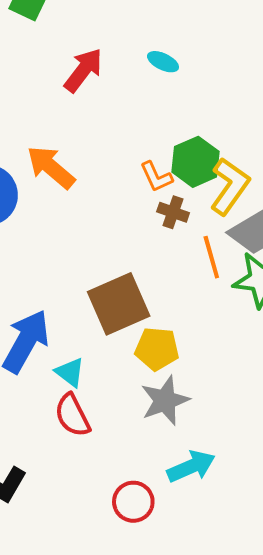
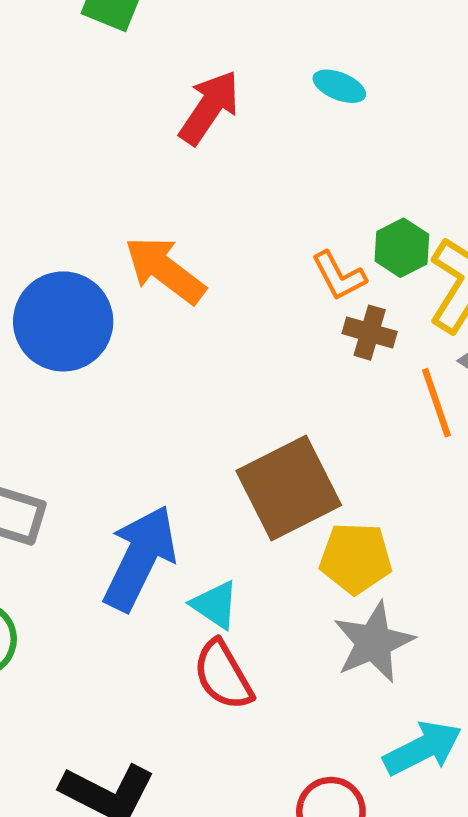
green hexagon: (196, 162) -> (402, 248), size x0.7

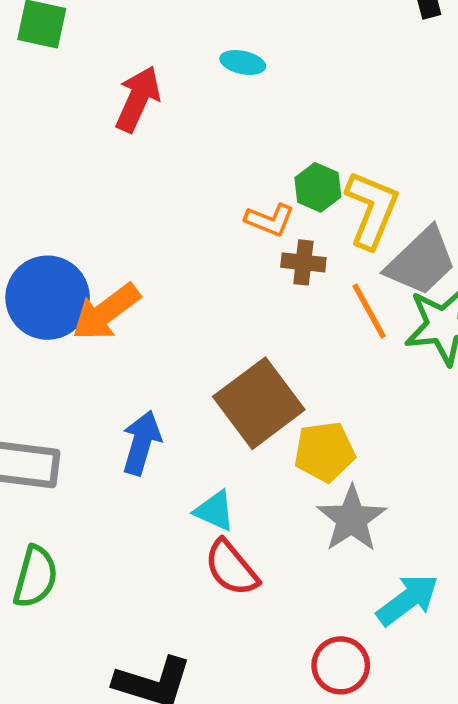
orange arrow: (165, 270) -> (106, 312), moved, turned -64
orange L-shape: (339, 276) -> (270, 220), turned -30
blue arrow: (140, 558) -> (141, 443), moved, size x0.7

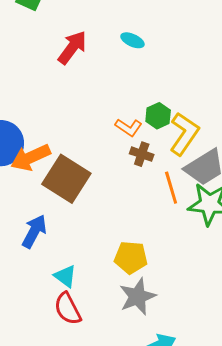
brown square: (259, 403) -> (66, 179), moved, turned -33

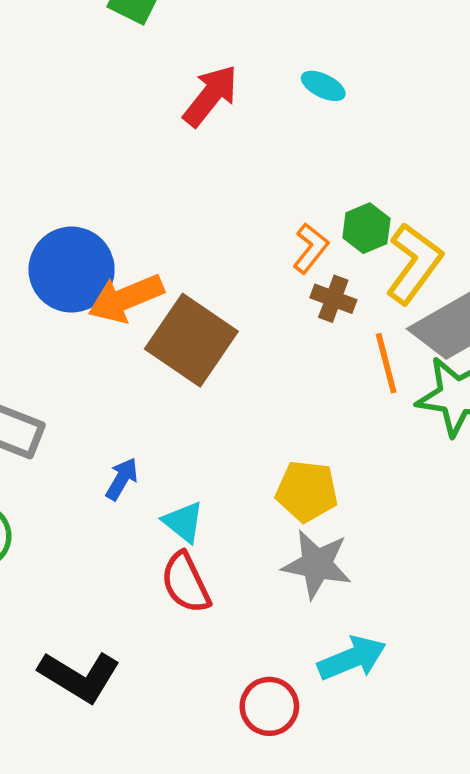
orange L-shape: (129, 127) -> (311, 248), turned -88
blue arrow: (34, 231) -> (122, 479), moved, size x0.7
gray star: (137, 297) -> (317, 564), turned 30

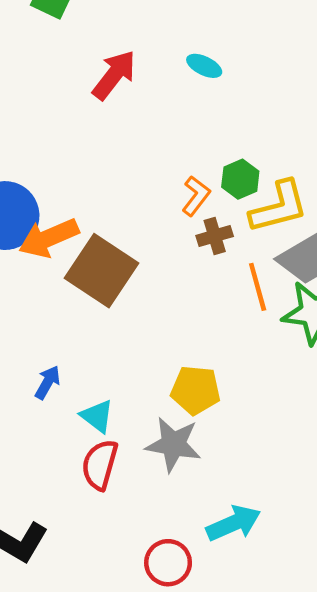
yellow L-shape: (414, 263) -> (279, 207), turned 40
brown cross: (333, 299) -> (215, 236), turned -36
gray star: (317, 564) -> (173, 444), moved
red semicircle: (186, 583) -> (100, 465), turned 42

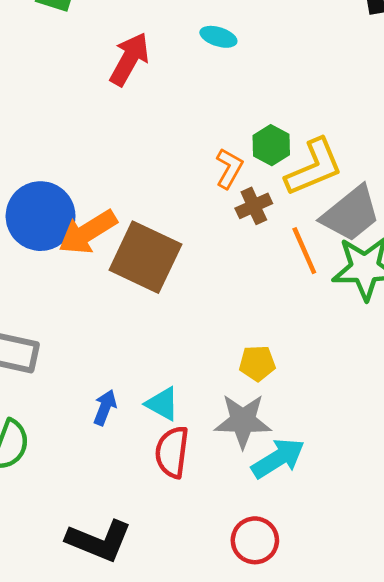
blue arrow: (47, 382) -> (105, 407), moved
yellow pentagon: (196, 390) -> (257, 363), size x0.7
cyan arrow: (234, 523) -> (278, 458), moved

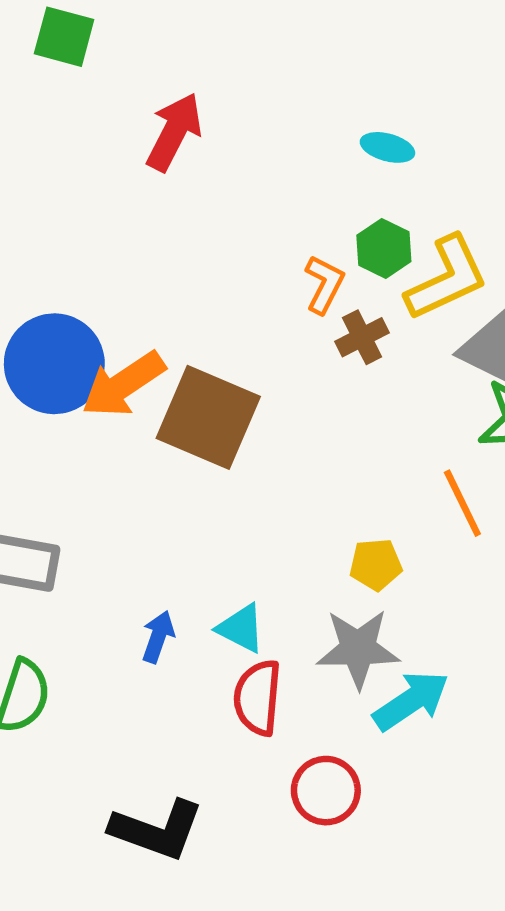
cyan ellipse: (218, 37) -> (387, 147), moved
orange line: (304, 251) -> (462, 503), moved
red circle: (255, 540) -> (326, 791), moved

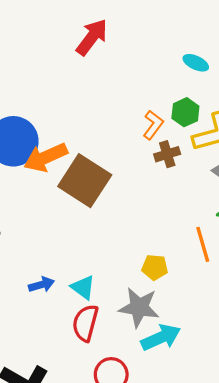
blue arrow: (158, 637) -> (41, 285), turned 45

